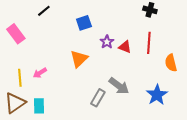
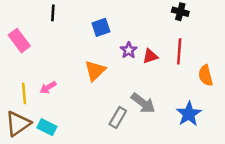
black line: (44, 11) -> (53, 13), turned -48
red triangle: (125, 47) -> (150, 56), turned -40
cyan rectangle: (39, 106) -> (47, 127), turned -63

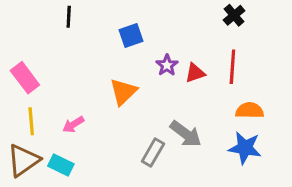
black cross: (180, 12) -> (234, 15), turned 35
pink rectangle: (19, 41) -> (25, 78), moved
orange semicircle: (206, 75) -> (250, 110), moved, turned 105
pink arrow: (48, 87) -> (73, 124), moved
blue star: (189, 114) -> (245, 148), turned -30

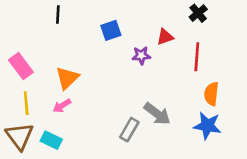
purple star: (167, 65) -> (141, 55), turned 30
red triangle: (195, 73) -> (165, 37), moved
orange triangle: (123, 92) -> (67, 78), moved
orange semicircle: (250, 110) -> (211, 94), turned -85
brown triangle: (23, 160) -> (20, 136), turned -32

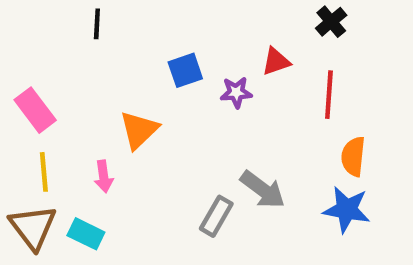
blue square: (111, 30) -> (185, 70), moved
orange triangle: (67, 78) -> (139, 130), moved
pink arrow: (62, 106) -> (104, 176), turned -66

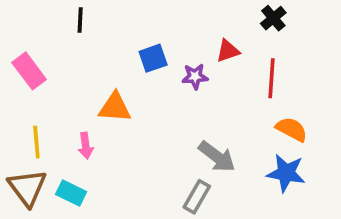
pink rectangle: (35, 110) -> (29, 71), moved
orange triangle: (139, 130) -> (115, 107), turned 48
orange semicircle: (353, 156) -> (292, 129), turned 112
gray rectangle: (216, 216) -> (197, 197), moved

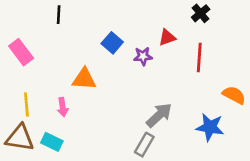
blue square: (153, 58) -> (112, 43), turned -30
orange semicircle: (292, 129) -> (234, 95), moved
gray arrow: (217, 157) -> (159, 115), turned -80
brown triangle: (27, 188) -> (20, 138), turned -44

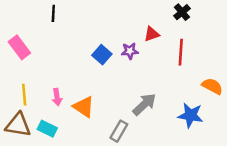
blue square: (112, 43) -> (102, 55), moved
orange triangle: (84, 79) -> (84, 107), moved, turned 30
gray rectangle: (144, 145) -> (119, 131), moved

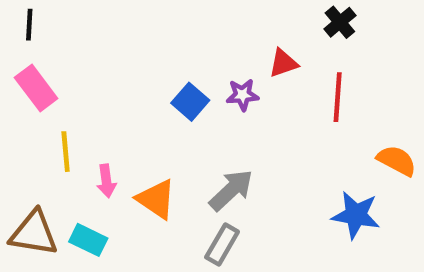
black line: (53, 13) -> (29, 25), moved
yellow line: (24, 95) -> (66, 152), moved
gray arrow: (144, 104) -> (231, 190), moved

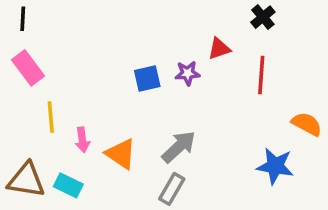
blue square: (190, 102) -> (147, 78), turned 36

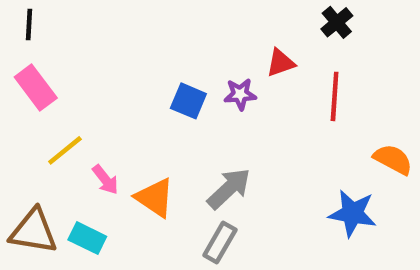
blue square: (147, 78) -> (188, 101), turned 36
yellow line: (51, 117) -> (65, 150), turned 56
pink arrow: (82, 140) -> (105, 180), turned -30

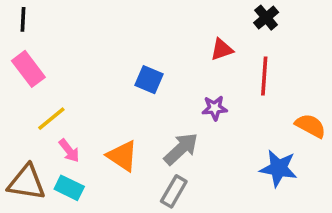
purple star: (240, 94) -> (215, 108), moved
pink arrow: (105, 180) -> (69, 151), moved

